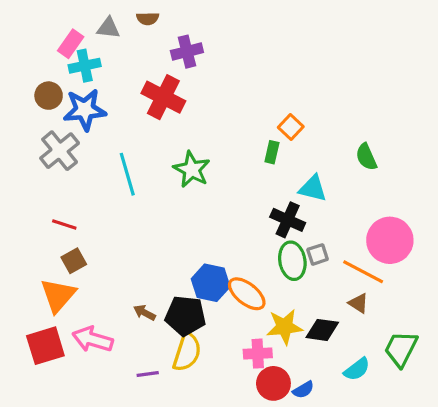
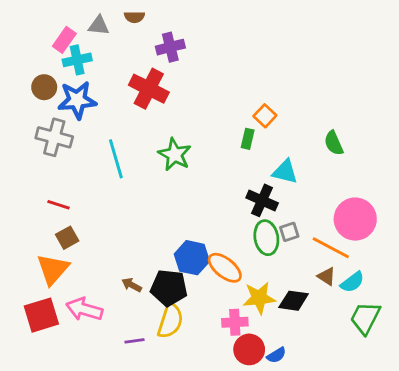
gray cross: (60, 151) -> (54, 137), turned -36
cyan semicircle: (357, 369) -> (352, 282), moved

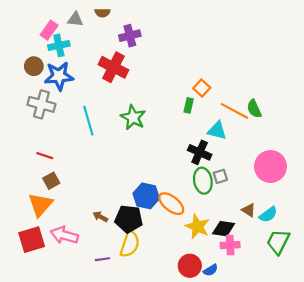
orange line: (331, 248) -> (235, 111), moved
yellow star: (259, 298) -> (197, 226), turned 30
pink cross: (235, 322) -> (230, 245), moved

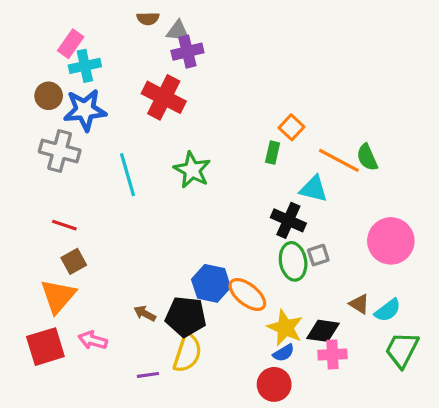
gray triangle: (75, 19) -> (178, 31), moved
pink arrow: (64, 235) -> (93, 340), size x0.7
blue semicircle: (211, 270) -> (284, 353), moved

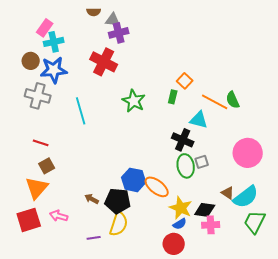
green star: (192, 170) -> (134, 101), moved
cyan semicircle: (388, 310) -> (246, 197), size x1.5

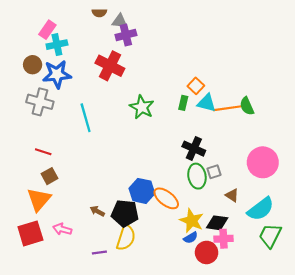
orange line: (215, 102) -> (228, 108), turned -36
cyan triangle: (199, 120) -> (207, 103), moved
brown triangle: (228, 193) -> (232, 195), moved
red circle: (174, 244) -> (207, 252), moved

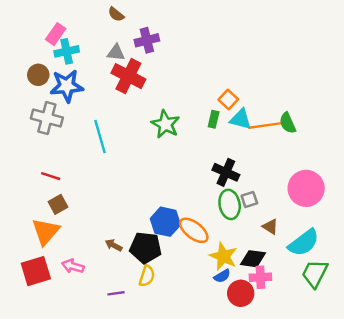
brown semicircle: (99, 13) -> (116, 14), turned 40
gray triangle: (120, 21) -> (116, 53), moved
yellow semicircle: (126, 238) -> (147, 276), size x0.7

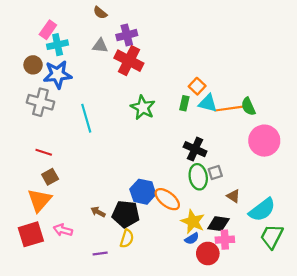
red cross: (128, 76) -> (129, 61), moved
pink circle: (306, 188) -> (264, 141), moved

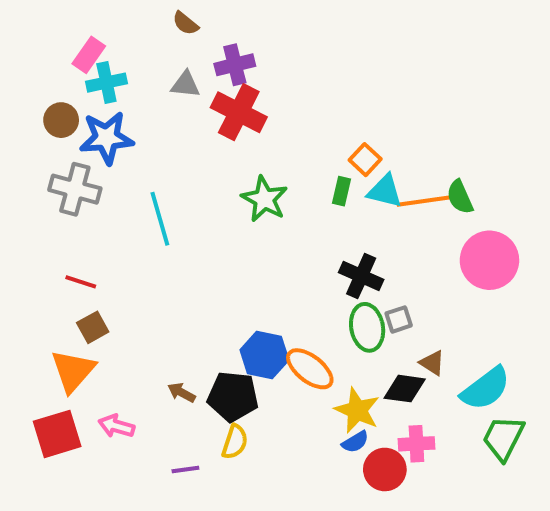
black diamond: (218, 224) -> (405, 389), moved

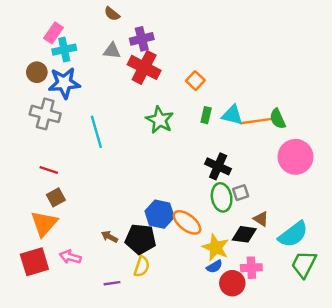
orange square: (365, 160) -> (195, 81), moved

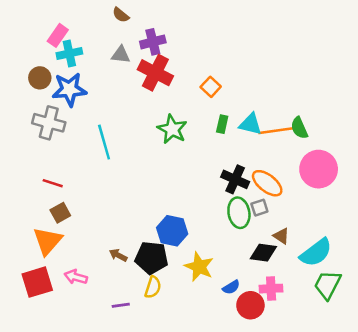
orange ellipse: (187, 222) -> (267, 183), moved
yellow star: (216, 247) -> (199, 267), moved

